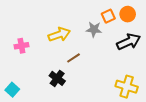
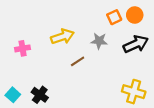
gray star: (94, 29) -> (99, 41), moved
black cross: (57, 78) -> (40, 95), moved

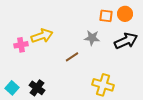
orange square: (114, 17) -> (106, 16), turned 32
yellow arrow: (62, 37) -> (42, 36), moved
yellow cross: (134, 92) -> (103, 85), moved

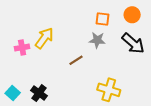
orange square: (106, 16) -> (102, 19), moved
yellow arrow: (42, 36) -> (44, 38), turned -35
black arrow: (126, 41) -> (133, 43), turned 65

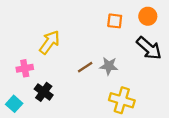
gray star: (97, 40) -> (109, 66), moved
pink cross: (22, 48) -> (25, 68), moved
black cross: (39, 93) -> (44, 92), moved

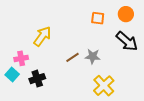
black cross: (44, 92) -> (37, 79), turned 35
yellow cross: (122, 100) -> (104, 86), turned 30
cyan square: (14, 104) -> (12, 75), moved

